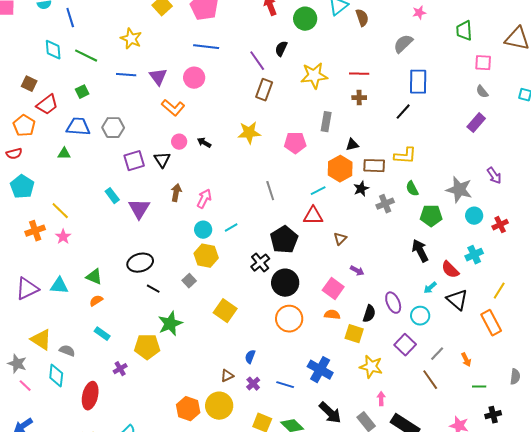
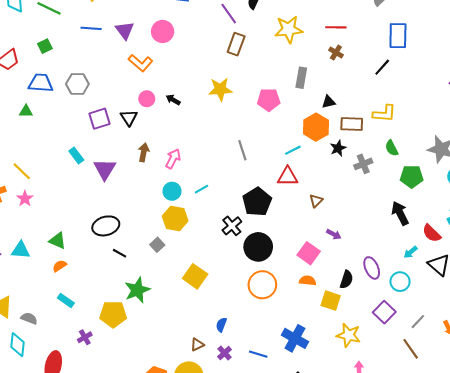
brown cross: (359, 98) -> (336, 52), turned 32

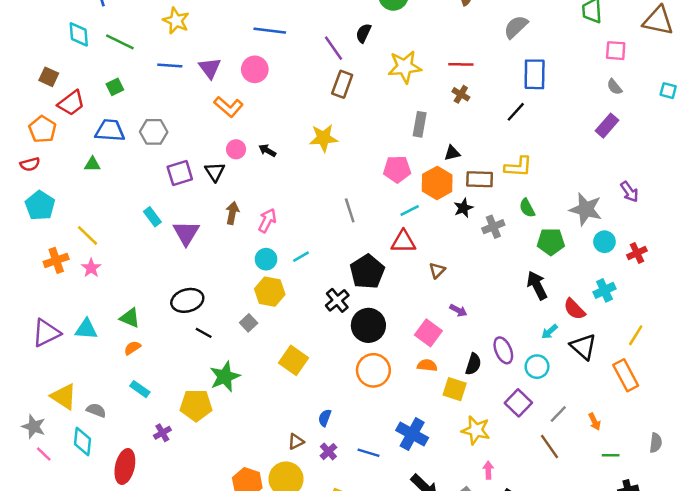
pink pentagon: (269, 100) -> (397, 169), moved

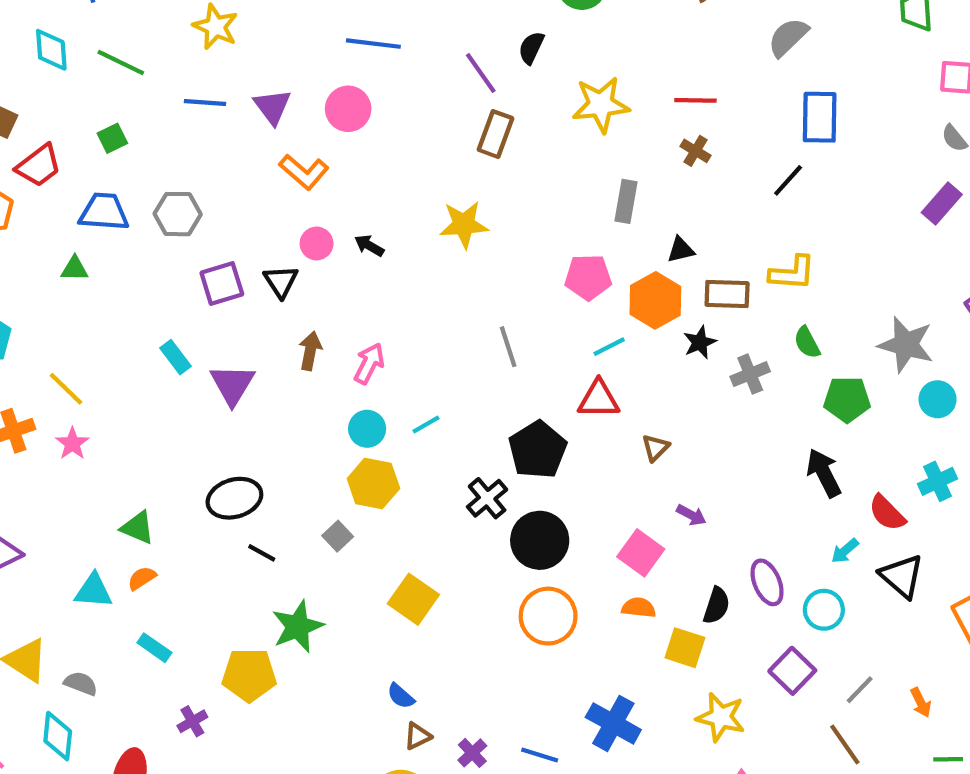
cyan triangle: (86, 329) -> (93, 591), moved
blue semicircle: (325, 418) -> (401, 696), moved, turned -70

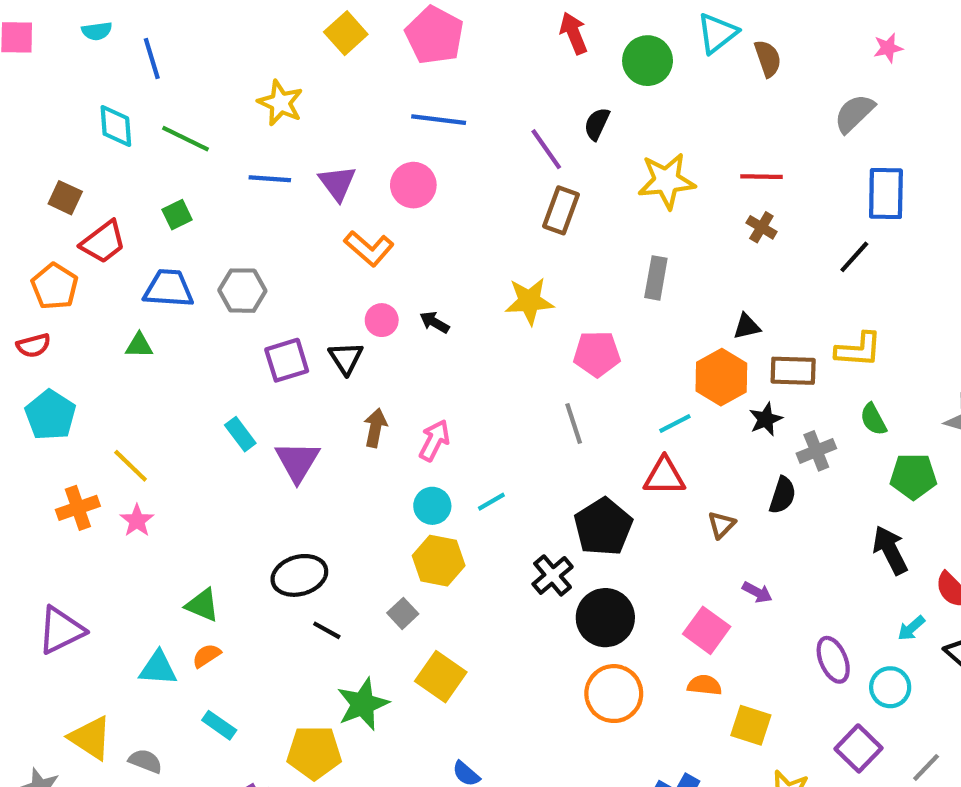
gray rectangle: (626, 201) -> (656, 278), moved
pink pentagon: (588, 277) -> (597, 354), moved
yellow square: (413, 599) -> (441, 677), moved
black semicircle: (717, 606) -> (783, 495), moved

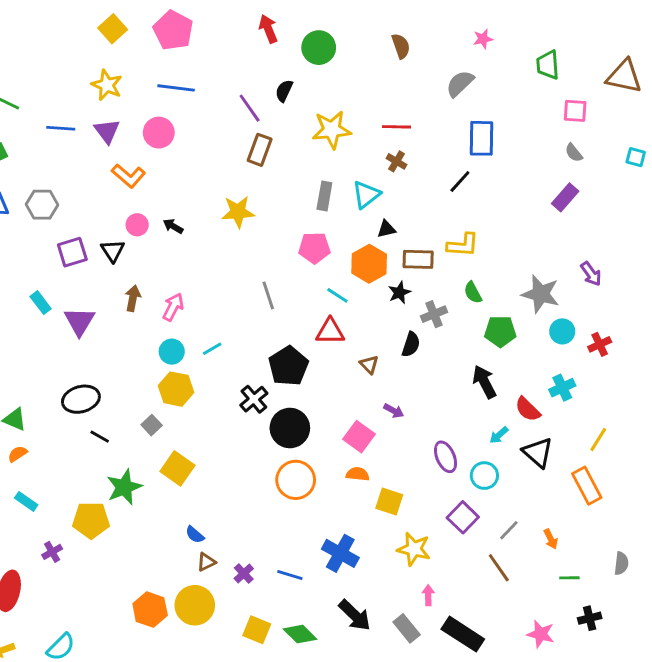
cyan triangle: (717, 33) -> (366, 195), moved
yellow star: (280, 103) -> (107, 85), moved
pink pentagon: (597, 354) -> (314, 248), moved
cyan line: (675, 424) -> (337, 295), turned 60
brown triangle: (721, 525) -> (369, 365), turned -30

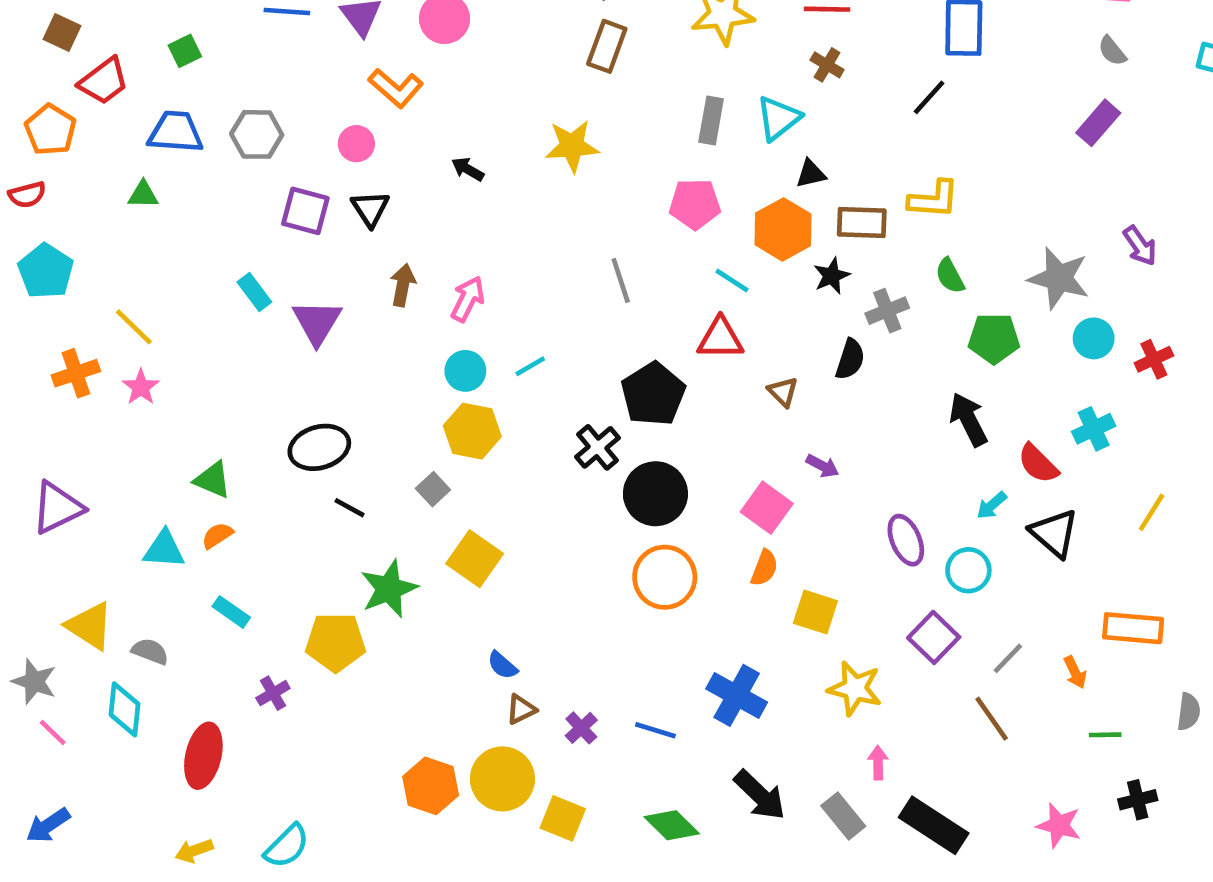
pink circle: (137, 225) -> (356, 144), moved
purple square: (72, 252) -> (305, 211), turned 32
orange semicircle: (358, 474) -> (764, 568), turned 105
orange rectangle: (587, 486) -> (1133, 628), moved, turned -57
yellow square: (257, 630) -> (563, 818), moved

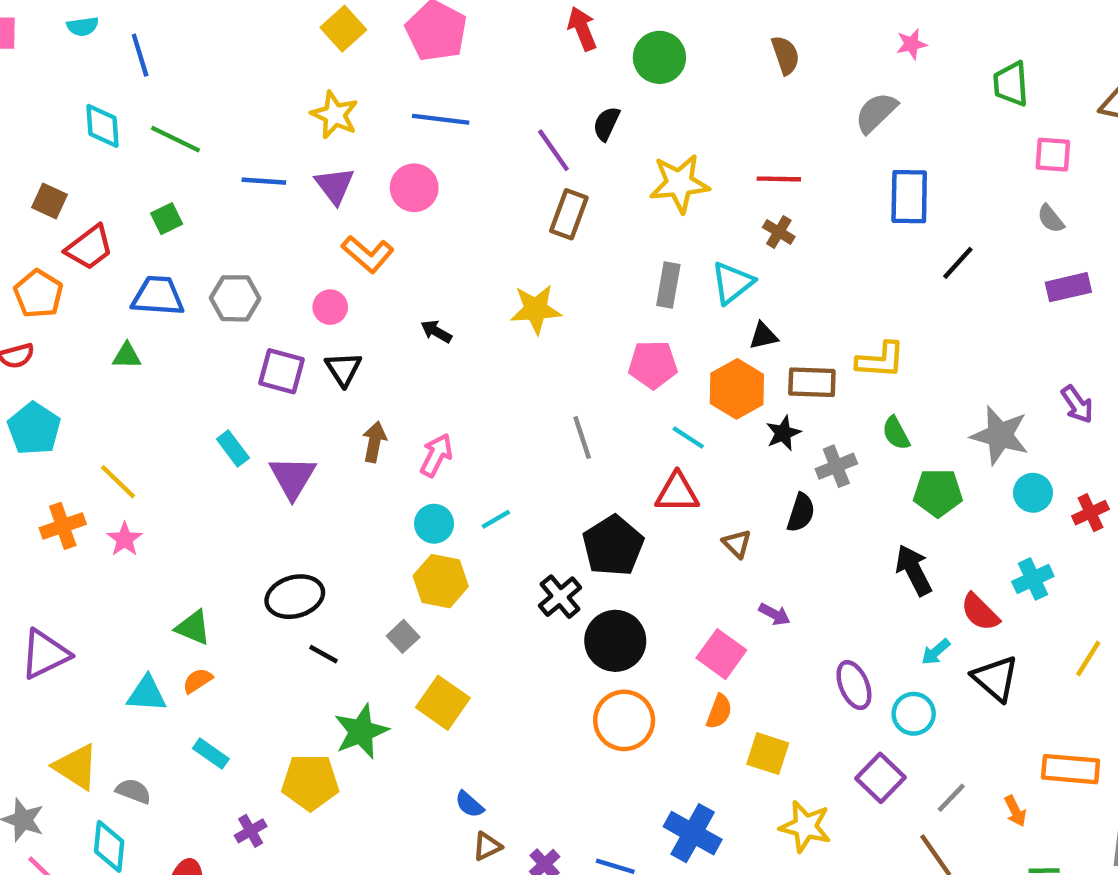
black line: (929, 97) -> (958, 263), moved
purple rectangle: (1098, 123) -> (1068, 287), moved, turned 36

